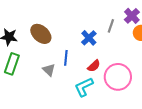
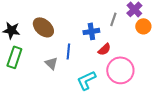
blue cross: (89, 38) -> (91, 31), turned 35
red semicircle: (94, 66) -> (104, 49), moved

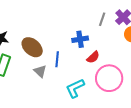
gray line: (113, 19) -> (102, 19), moved
brown ellipse: (43, 27) -> (32, 47), moved

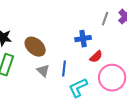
blue line: (57, 59) -> (64, 69), moved

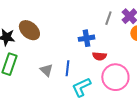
brown ellipse: (35, 47) -> (29, 30), moved
red semicircle: (96, 57) -> (99, 56), turned 48

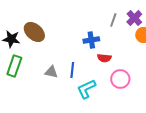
gray triangle: (46, 70) -> (51, 72), turned -32
pink circle: (115, 77) -> (120, 79), size x0.7

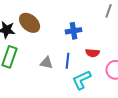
blue cross: (91, 40) -> (74, 31), moved
red semicircle: (104, 58) -> (93, 53), moved

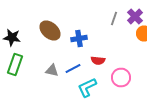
brown ellipse: (30, 23) -> (50, 30), moved
blue line: (68, 61) -> (73, 68), turned 56

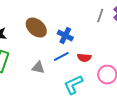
blue cross: (79, 38) -> (65, 36), turned 35
blue line: (73, 68) -> (61, 57), moved

